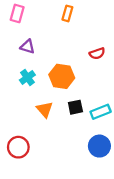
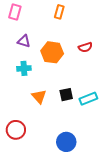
orange hexagon: (62, 76) -> (52, 52), moved
cyan cross: (27, 77) -> (24, 68), turned 32
blue circle: (99, 146) -> (66, 142), moved

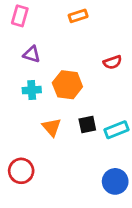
orange rectangle: (59, 12) -> (78, 16), turned 56
orange hexagon: (52, 52) -> (67, 85), moved
blue circle: (66, 142) -> (115, 181), moved

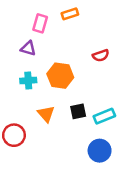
pink rectangle: (20, 16) -> (40, 23), moved
red circle: (21, 171) -> (14, 135), moved
blue circle: (115, 181) -> (100, 151), moved

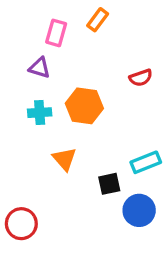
orange rectangle: (70, 14) -> (98, 20), turned -35
black square: (78, 111) -> (109, 184), moved
red circle: (14, 135) -> (21, 224), moved

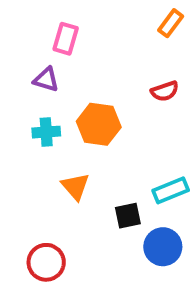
orange rectangle: (98, 20) -> (171, 23), moved
red circle: (21, 224) -> (46, 262), moved

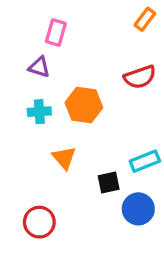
red semicircle: (165, 91) -> (140, 77), size x1.4

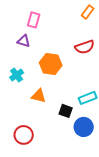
cyan cross: (39, 112) -> (17, 75), moved, turned -32
orange triangle: (64, 158) -> (39, 96), turned -35
black square: (109, 183) -> (66, 111), turned 32

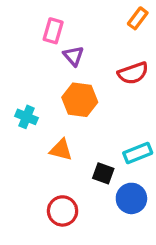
purple triangle: (24, 41) -> (73, 56), moved, turned 32
cyan cross: (17, 75) -> (27, 117), turned -32
red circle: (24, 135) -> (63, 211), moved

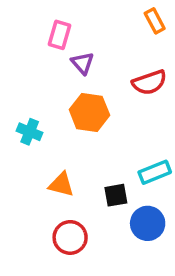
orange rectangle: (138, 18) -> (155, 21), turned -65
orange triangle: (61, 150) -> (61, 185), moved
black square: (103, 173) -> (116, 195), turned -30

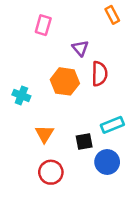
purple triangle: (82, 63) -> (80, 48), moved
red semicircle: (149, 82) -> (99, 74), moved, turned -70
orange triangle: (61, 185) -> (44, 134), turned 48

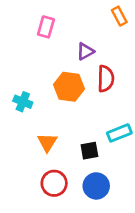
purple triangle: (80, 48) -> (85, 51), turned 42
blue circle: (107, 162) -> (96, 186), moved

